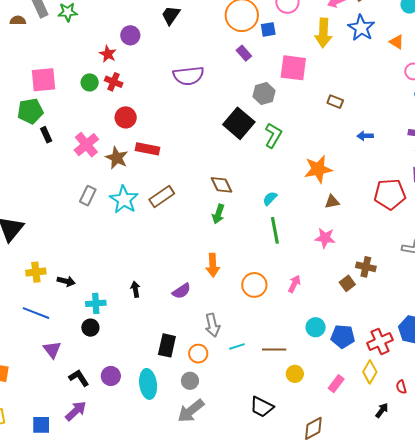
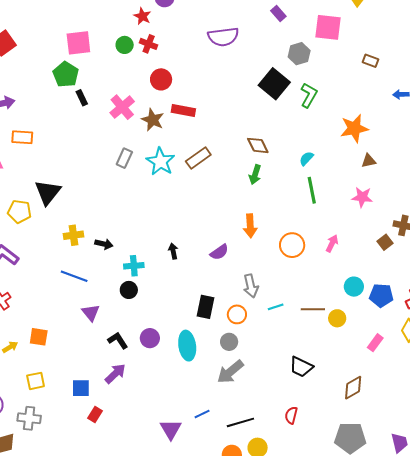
green pentagon: (30, 111) -> (66, 74), turned -30
yellow circle: (295, 374) -> (337, 318), moved

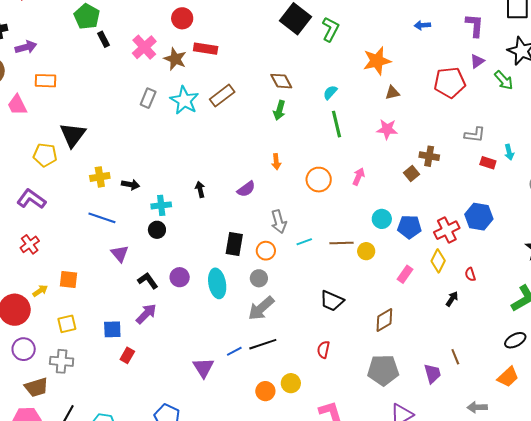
orange arrow: (250, 226) -> (276, 162), size x0.7
black line: (240, 422) -> (263, 344), moved

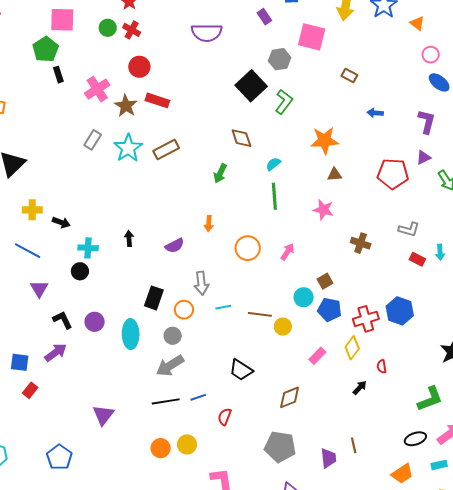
brown diamond: (281, 81) -> (241, 138), moved
brown square: (411, 174) -> (325, 281), moved
blue line: (234, 351) -> (198, 397), moved

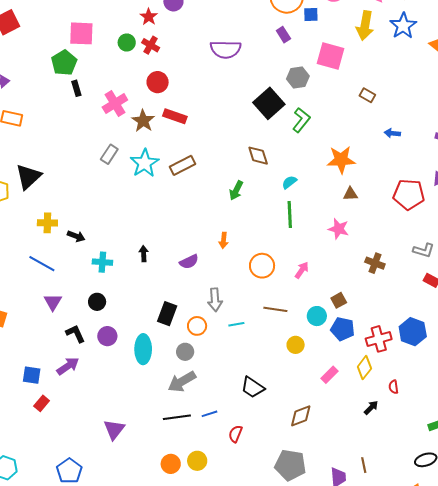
black circle: (80, 271) -> (97, 302), moved
brown line: (260, 314) -> (275, 309), moved

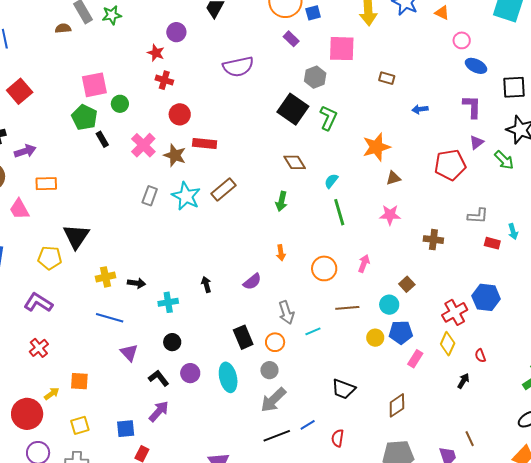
green circle: (127, 42) -> (120, 104), moved
black rectangle: (167, 314) -> (243, 337), turned -30
blue pentagon: (343, 329) -> (401, 332), moved

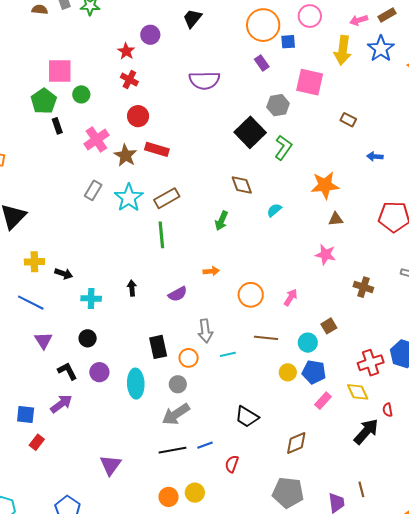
green line: (339, 212) -> (161, 235), moved
orange arrow: (281, 253) -> (211, 271), turned -98
yellow diamond: (448, 344) -> (358, 392), turned -60
black arrow: (463, 381) -> (366, 432), size x1.8

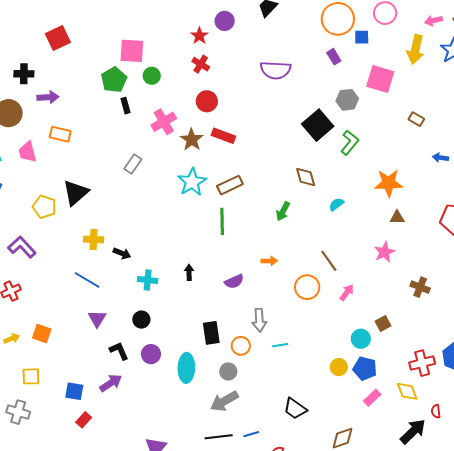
gray rectangle: (93, 190) -> (133, 164), moved
pink star: (325, 255) -> (384, 252), turned 30
brown line: (266, 338) -> (329, 261), moved, turned 45

